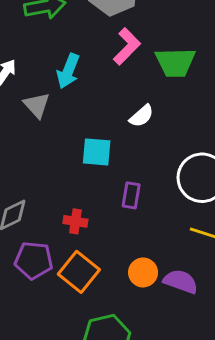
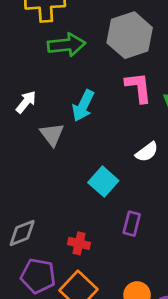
pink L-shape: (127, 46) -> (139, 87), turned -56
cyan square: (97, 152) -> (103, 182), turned 32

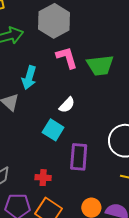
white semicircle: (147, 152) -> (67, 105), moved
purple rectangle: (132, 224) -> (79, 157), size x1.5

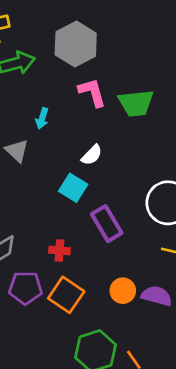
cyan arrow: (29, 78) -> (42, 118), size x0.7
purple rectangle: (79, 157) -> (107, 224), turned -36

